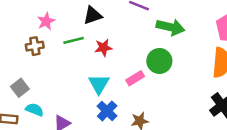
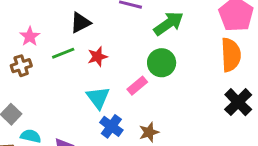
green arrow: (170, 27) -> (169, 23), turned -40

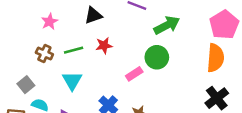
green line: (63, 53) -> (74, 50), moved
brown cross: (21, 66) -> (44, 53), moved, turned 35
cyan triangle: (98, 98) -> (72, 81), moved

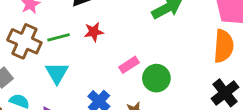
brown cross: (44, 53) -> (24, 41), size x1.6
green circle: (157, 57) -> (156, 78), moved

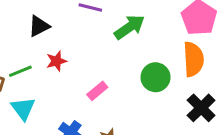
green circle: (156, 78) -> (156, 77), moved

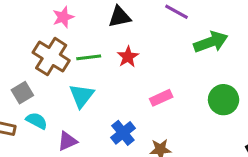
red star: (56, 61) -> (128, 57), turned -30

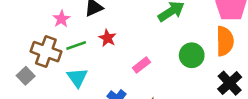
pink star: (63, 17) -> (61, 19), moved
gray square: (22, 93) -> (26, 76), moved

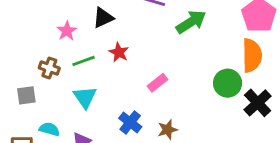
brown cross: (46, 52) -> (49, 68), size x0.6
green circle: (192, 55) -> (228, 83), moved
gray square: (26, 76) -> (26, 95), turned 36

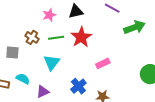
red star: (119, 52) -> (81, 37), size x1.5

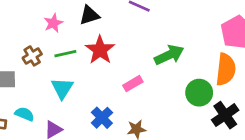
green arrow: (134, 27) -> (169, 55), moved
brown cross: (32, 37) -> (32, 56), turned 32

